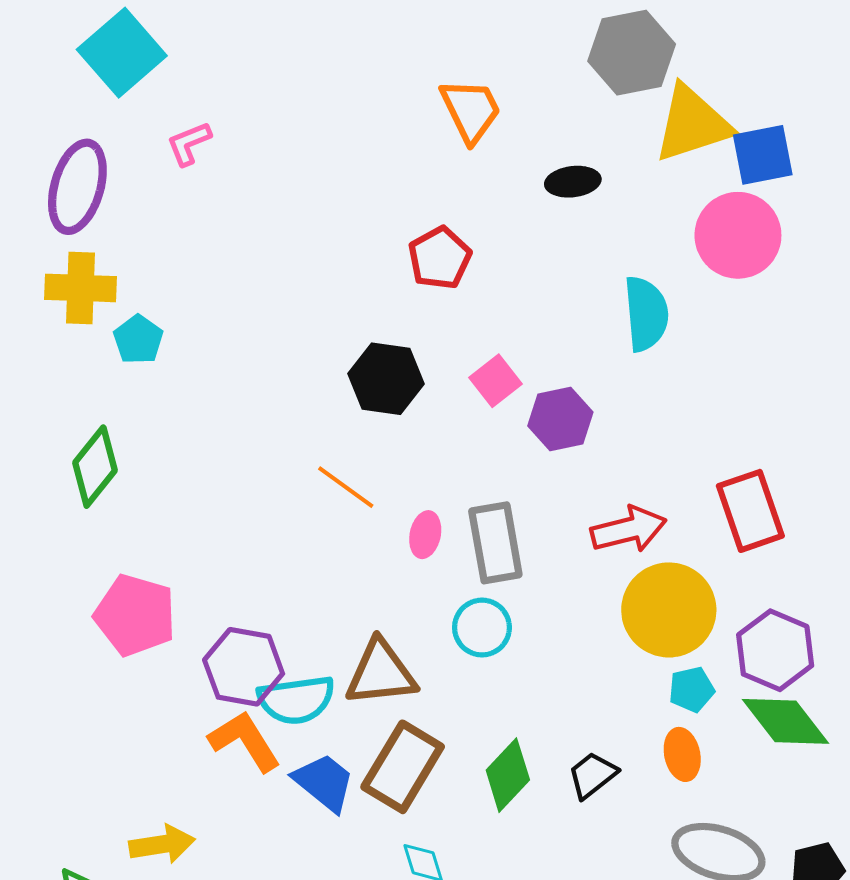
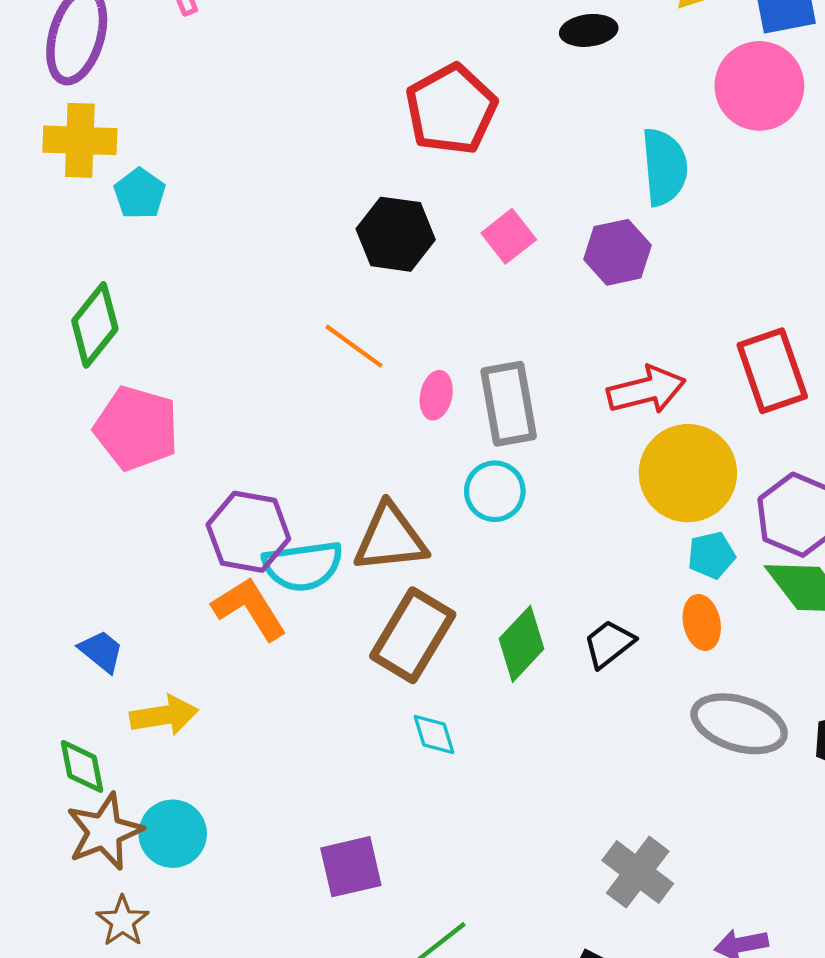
red pentagon: (440, 258) -> (451, 109), size x1.4
purple hexagon: (560, 419) -> (617, 252), moved
pink pentagon: (135, 615) -> (136, 428), moved
blue trapezoid: (324, 782) -> (101, 651), moved, size x0.7

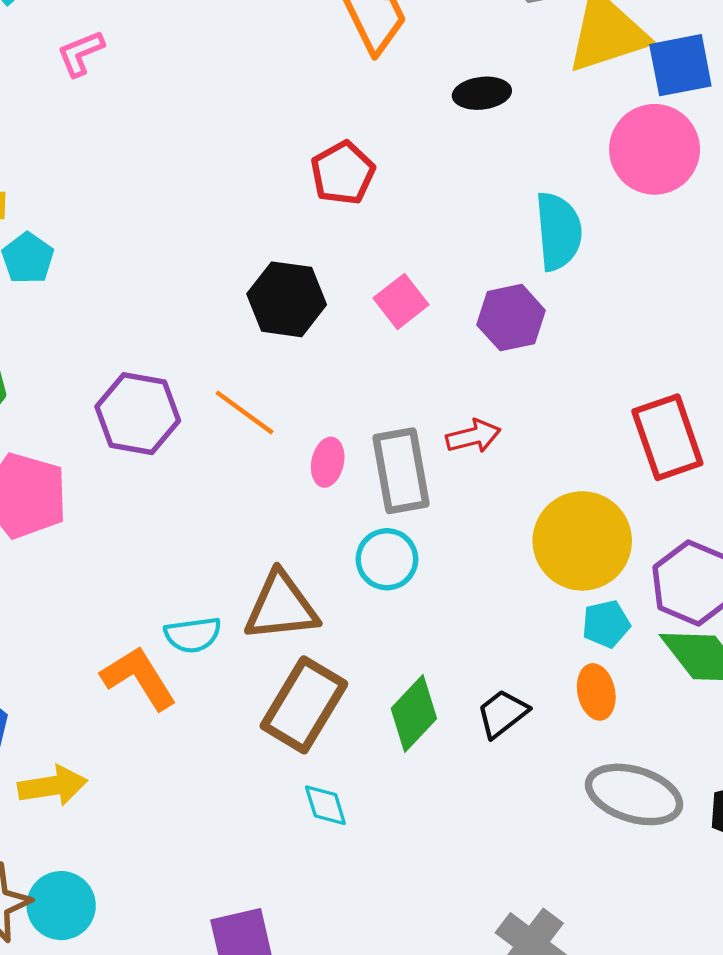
red pentagon: (451, 109) -> (343, 173), size x0.7
red arrow: (646, 390) -> (473, 436), moved, size x0.7
purple hexagon: (248, 532) -> (138, 414), moved
cyan semicircle: (303, 566) -> (193, 635), size x0.7

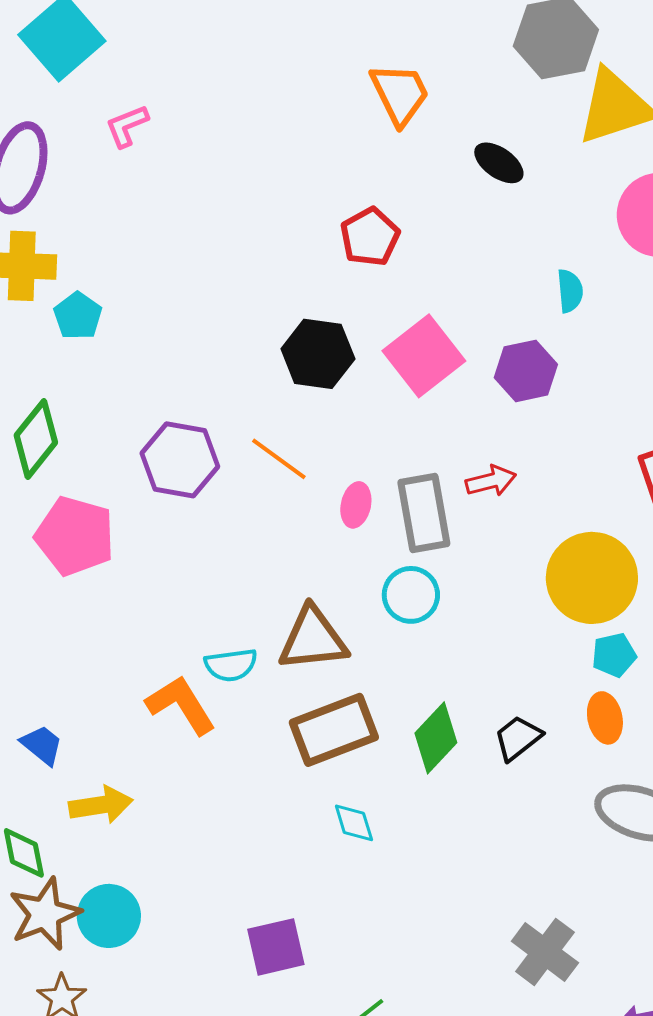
black ellipse: (482, 93) -> (499, 163), turned 42
cyan semicircle: (558, 231) -> (570, 291), size x0.6
pink square: (401, 301) -> (424, 356), size x1.6
brown rectangle: (304, 705) -> (334, 730), turned 38

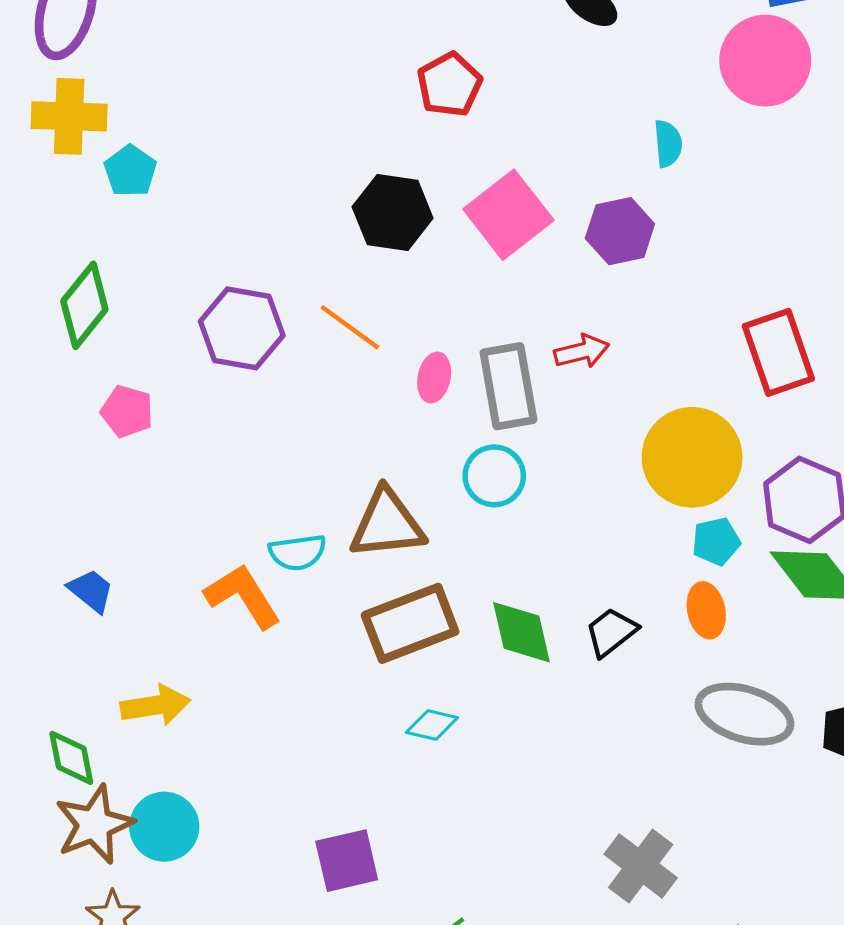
pink pentagon: (75, 536) -> (127, 411), size x0.6
green diamond: (436, 738) -> (522, 632), turned -56
blue trapezoid: (42, 745) -> (91, 591), moved
cyan diamond: (354, 823) -> (432, 725), turned -60

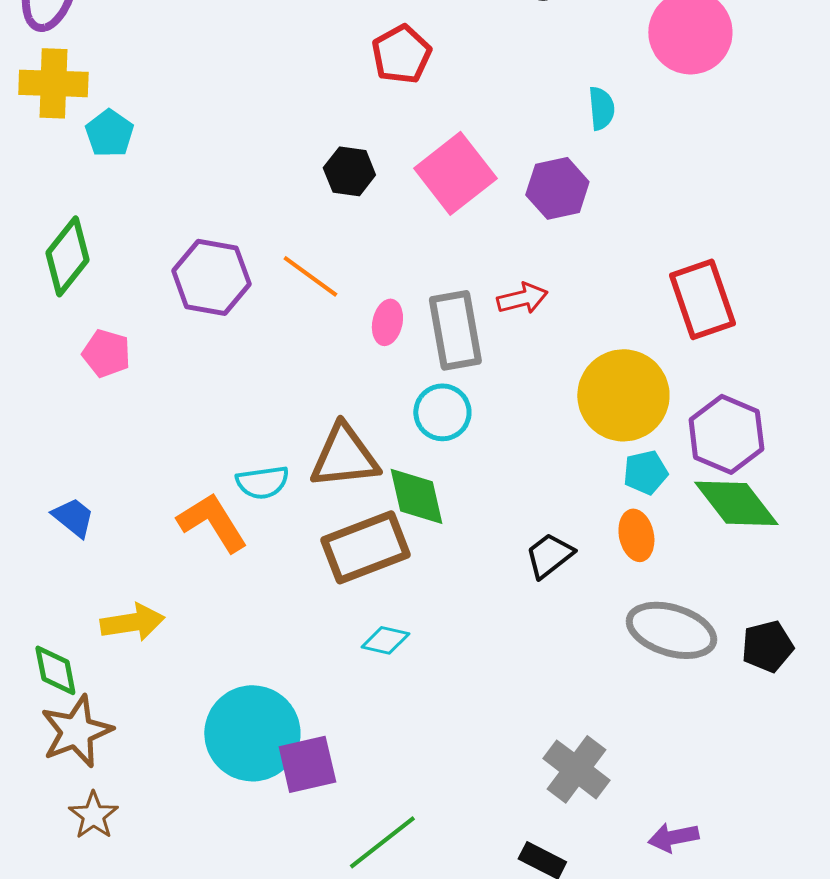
black hexagon: (393, 213) -> (349, 171), size x0.7
green diamond: (522, 632) -> (416, 496), moved
cyan circle: (164, 827) -> (252, 733), moved, size x1.5

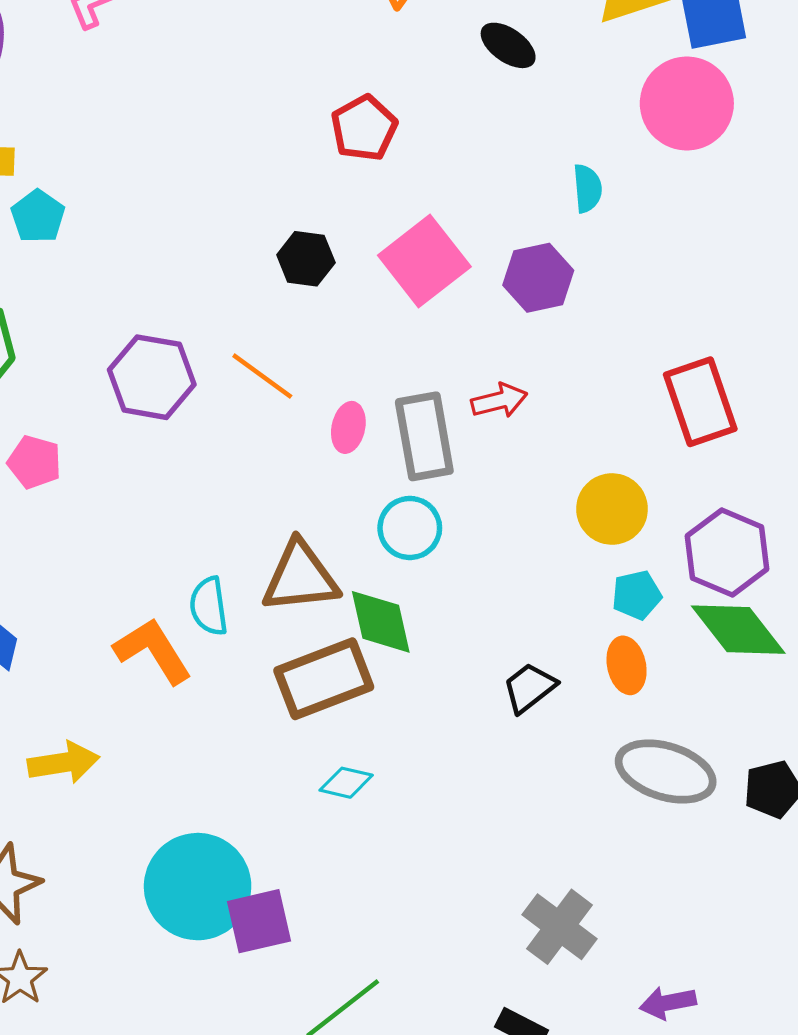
yellow circle: (623, 395) -> (612, 509), size x0.7
cyan semicircle: (262, 482) -> (209, 606), turned 90

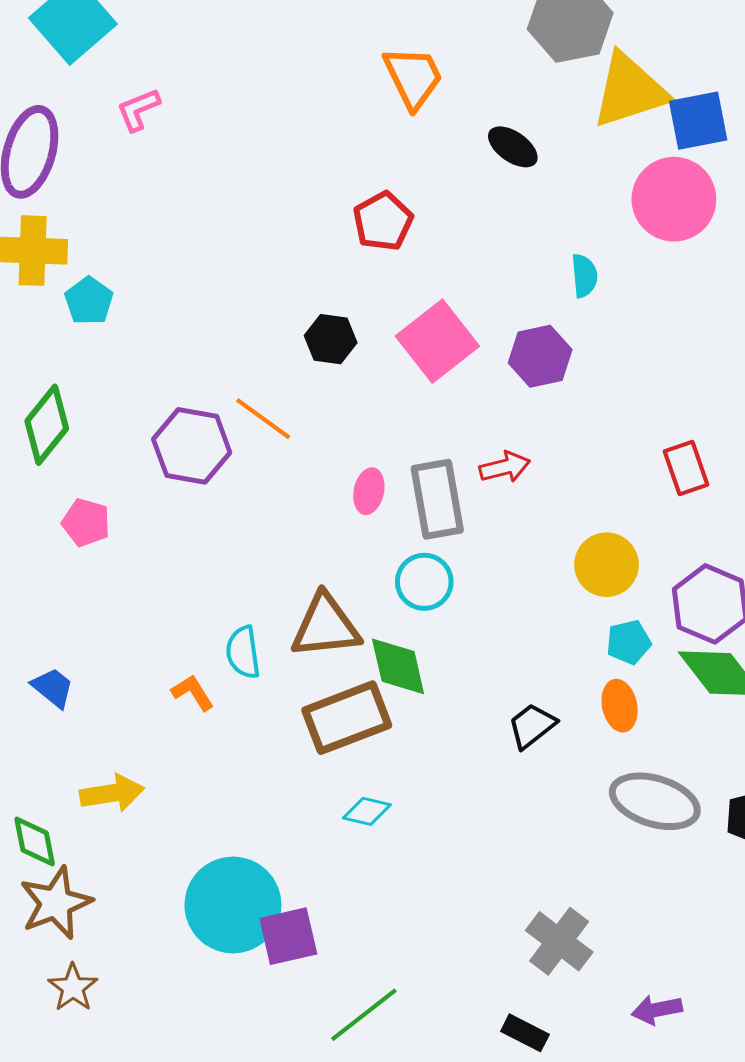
orange line: (262, 376) -> (263, 419), moved
red rectangle: (700, 402) -> (686, 468), size x0.7
orange L-shape: (153, 651) -> (193, 693), size x0.6

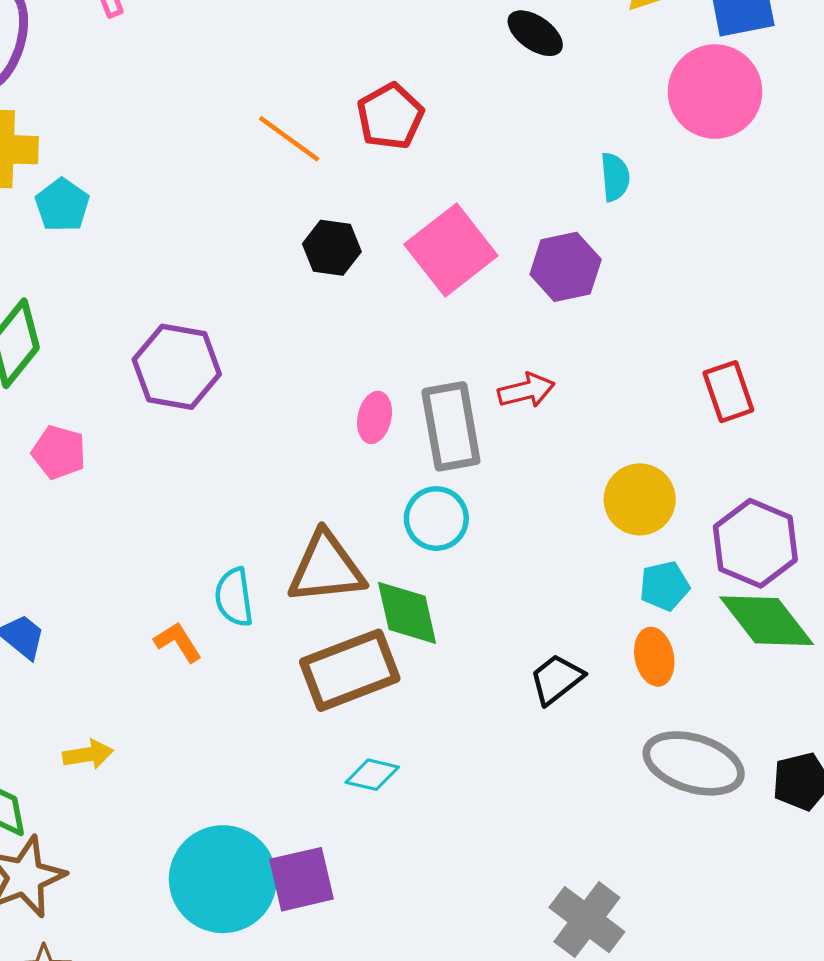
orange line: (263, 419) -> (289, 139), moved
yellow arrow: (112, 793) -> (88, 754), size x0.7
purple square: (288, 936) -> (302, 879), moved

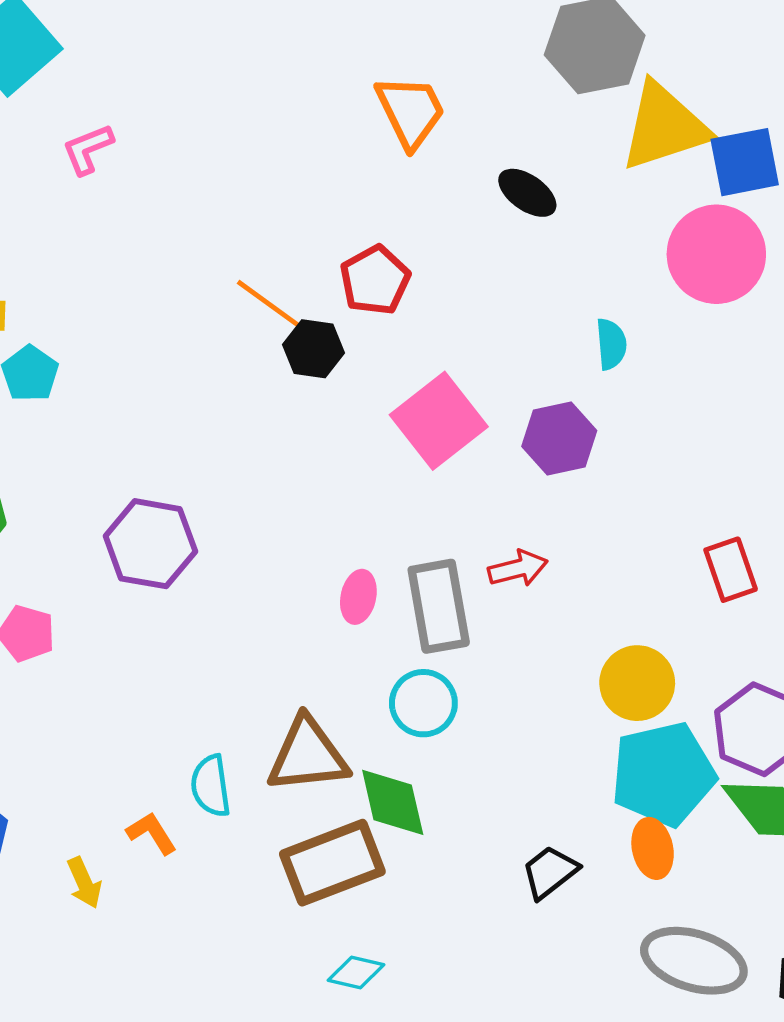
black hexagon: (332, 248) -> (314, 349), moved
cyan pentagon: (664, 586) -> (663, 774), size x2.0
yellow arrow: (88, 754) -> (84, 883), moved, turned 75

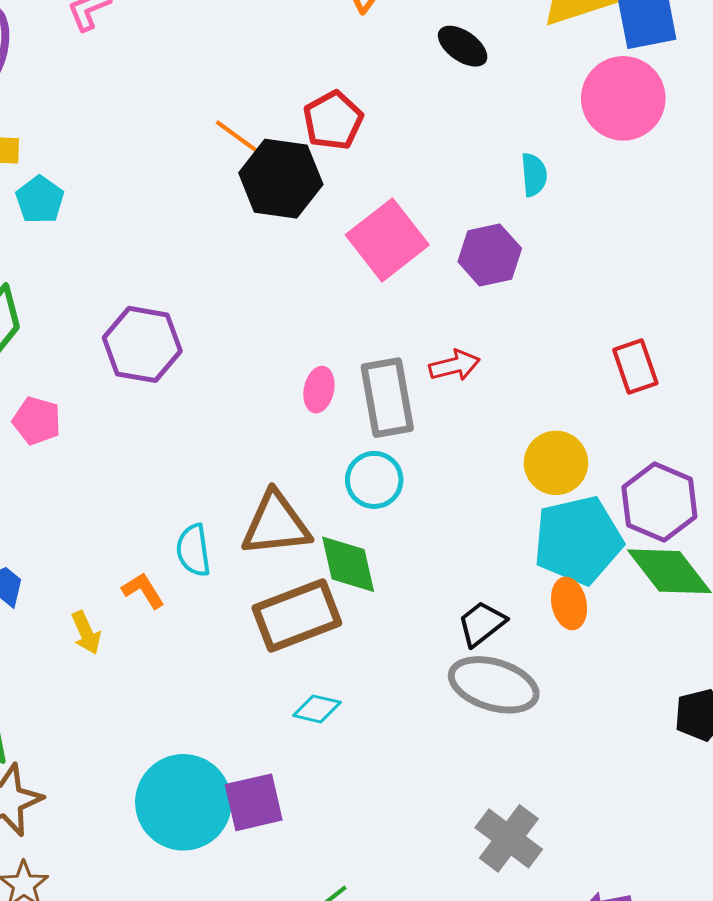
black hexagon: (314, 349) -> (281, 179), size x1.6
gray ellipse: (694, 961) -> (494, 685), moved

